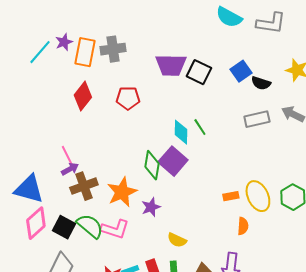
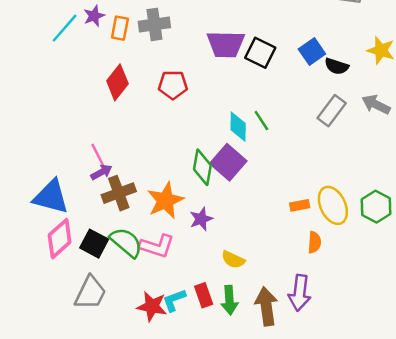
orange rectangle: (85, 52) -> (120, 28), size x0.7
gray rectangle: (257, 119) -> (332, 111), turned -40

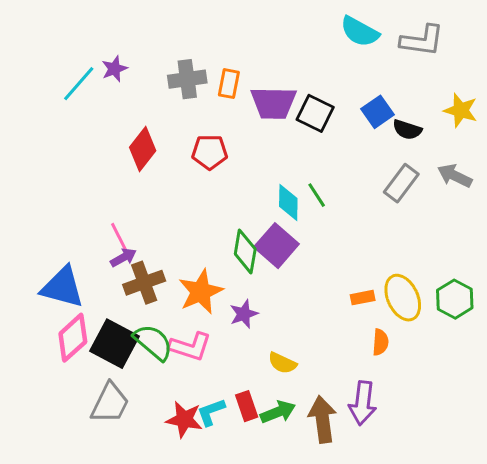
orange rectangle: (120, 28) -> (229, 84), moved
black square: (94, 244) -> (114, 344), size x1.4
green arrow: (229, 300) -> (278, 412), turned -108

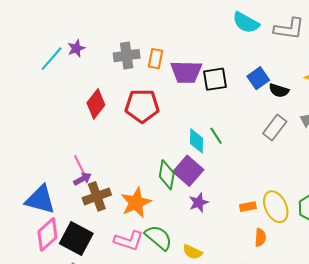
black square: (315, 113) -> (215, 79), turned -35
red pentagon: (210, 152) -> (142, 106), size x1.4
purple star: (244, 314) -> (199, 203), moved
green semicircle: (153, 342) -> (159, 238), moved

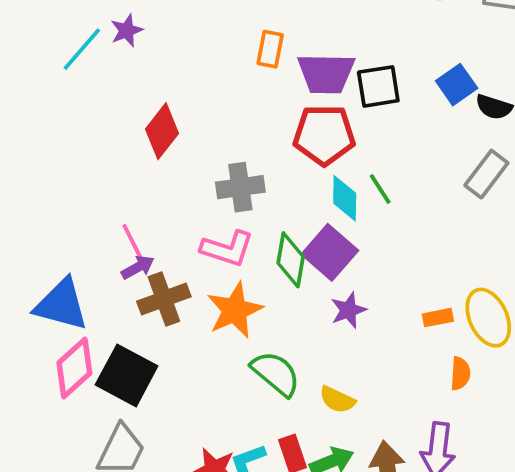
gray cross: (127, 56) -> (240, 187), moved
red pentagon: (142, 106) -> (324, 135), moved
pink L-shape: (129, 241) -> (227, 249), moved

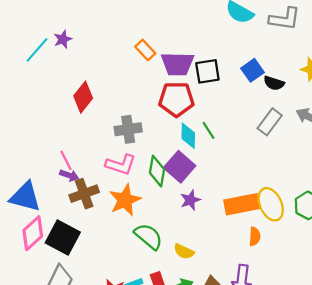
orange rectangle: (270, 49) -> (145, 50), turned -54
purple arrow: (138, 267) -> (69, 175), turned 48
orange rectangle: (438, 318) -> (242, 204), size x2.0

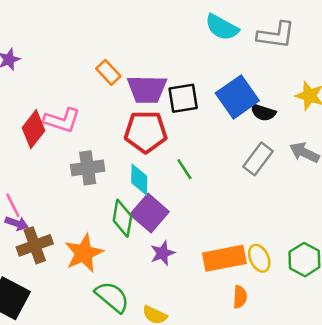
blue square: (252, 70) -> (237, 97), size x1.5
cyan diamond: (188, 136) -> (139, 180), moved
pink L-shape: (121, 165) -> (62, 120), moved
yellow ellipse: (271, 204) -> (259, 258), size x0.7

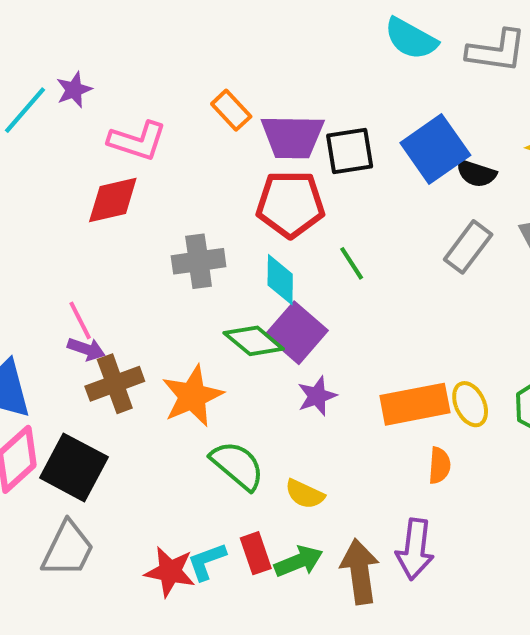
pink L-shape: (62, 120) -> (137, 141), moved
red diamond: (33, 129) -> (113, 200), turned 39
green diamond: (122, 218) -> (254, 341), turned -60

